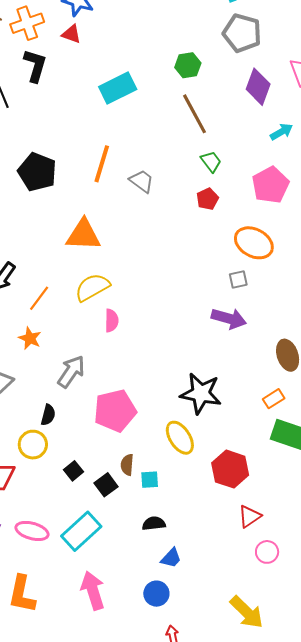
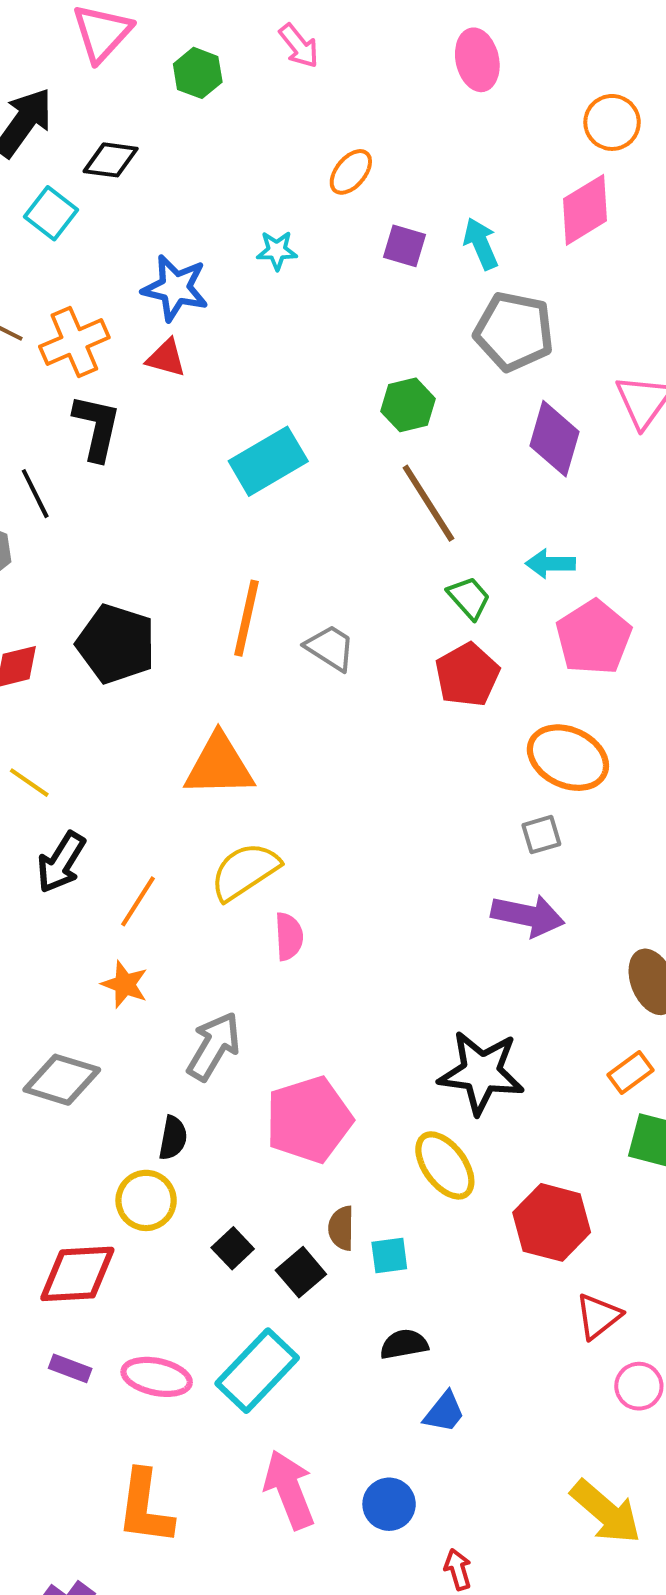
cyan arrow: (282, 132) -> (550, 564), moved, turned -145
red pentagon: (208, 199) -> (467, 675), size x1.4
blue circle: (156, 594) -> (389, 1504), moved

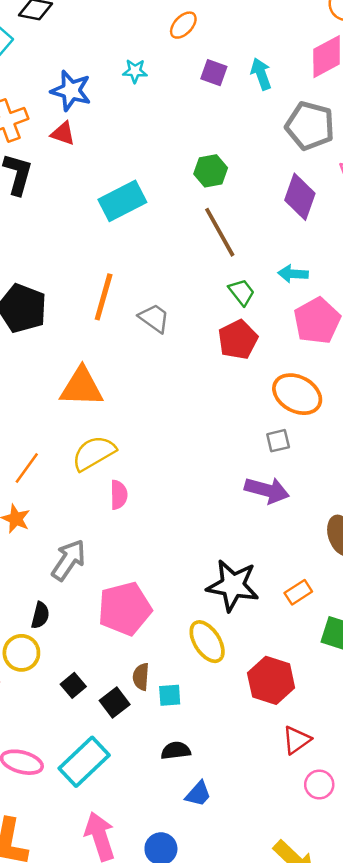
gray pentagon: (514, 331) -> (310, 126), moved
orange rectangle: (630, 1073) -> (298, 592), moved

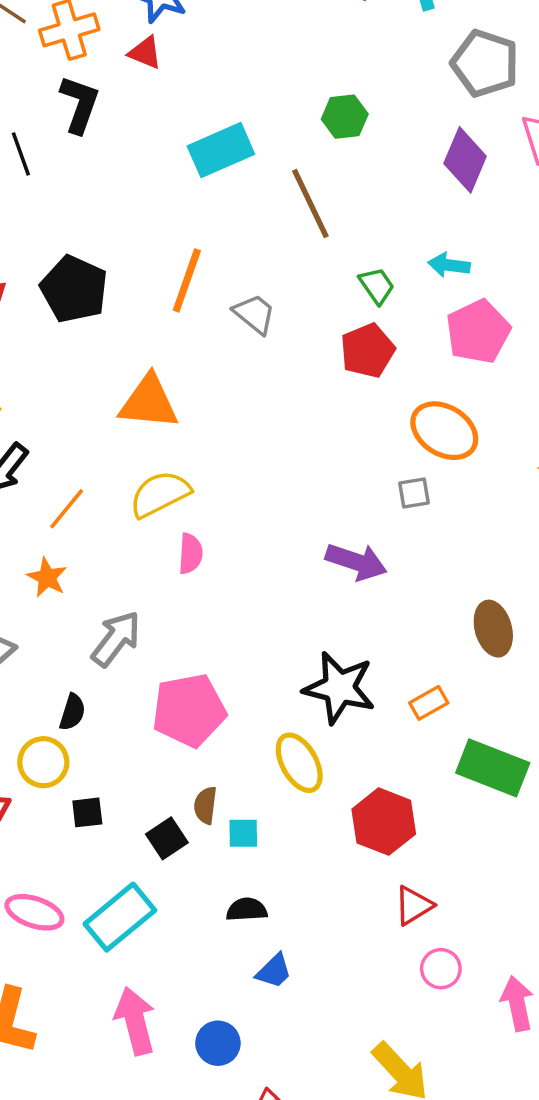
brown line: (220, 232) -> (310, 203), moved
purple arrow: (267, 490) -> (356, 562), moved
black square: (73, 685) -> (87, 812), moved, turned 30

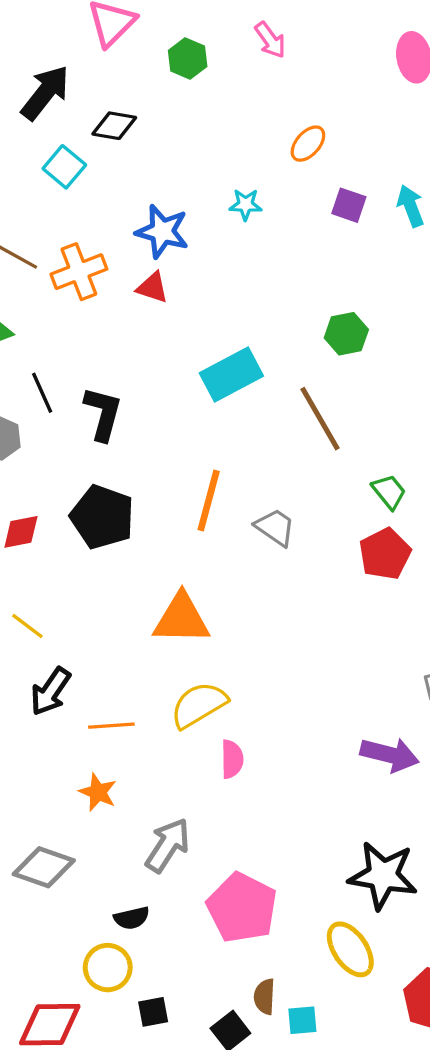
black L-shape: (80, 104) -> (103, 414), moved
orange line: (67, 509) -> (111, 726), turned 51
pink pentagon: (189, 710) -> (242, 908), turned -30
black semicircle: (72, 712) -> (132, 918), turned 64

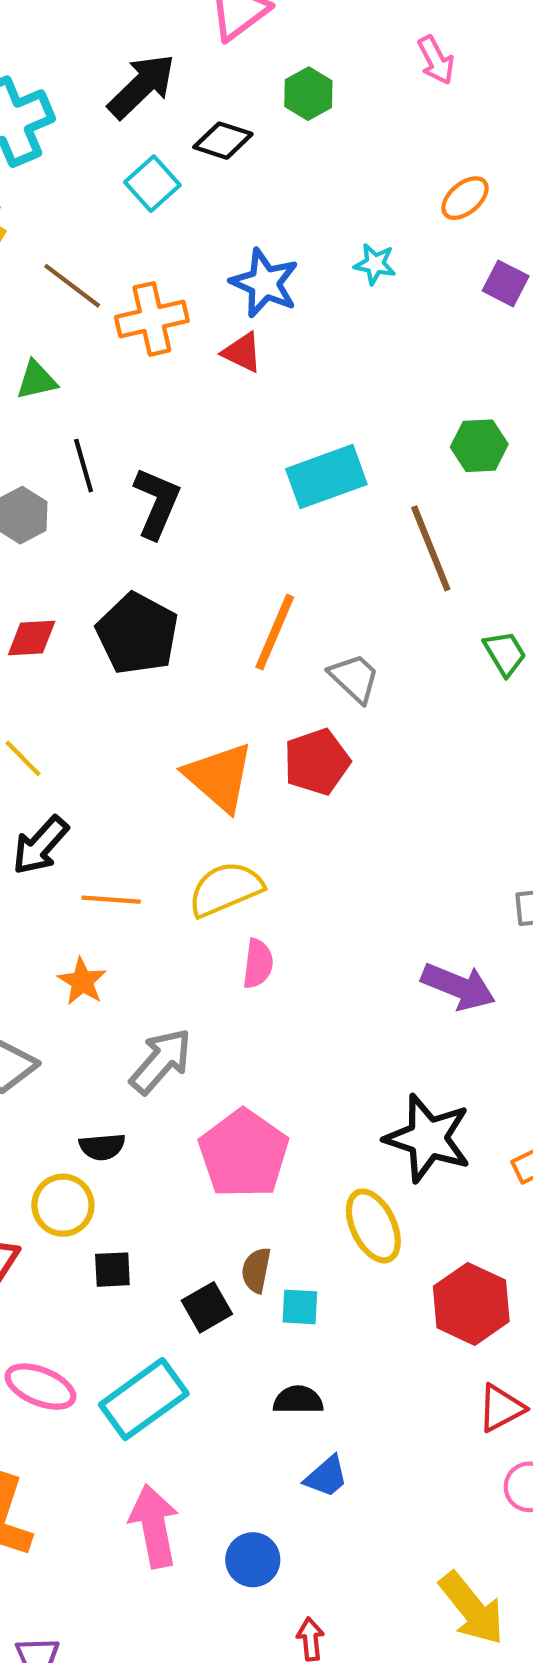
green hexagon: (188, 58) -> (308, 94), moved
red pentagon: (385, 554) -> (317, 762), moved
orange triangle: (181, 619) -> (219, 777), turned 32

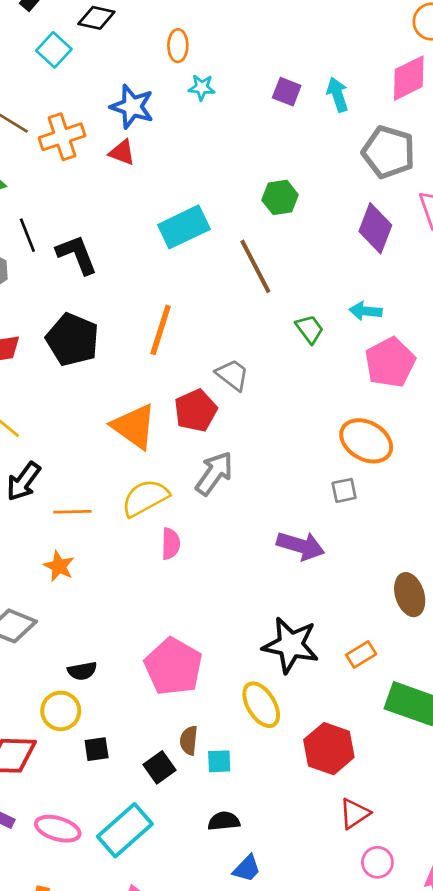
orange ellipse: (465, 198) -> (178, 46), moved, turned -44
black L-shape: (157, 503) -> (77, 254), turned -39
gray trapezoid: (354, 678) -> (232, 375), moved
gray arrow: (161, 1061) -> (214, 473), moved

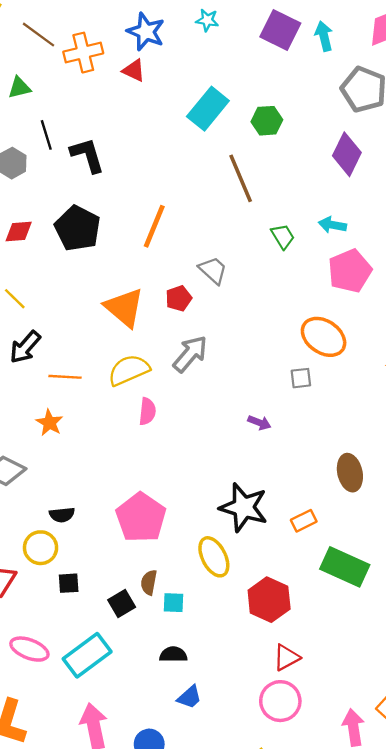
purple square: (287, 92) -> (280, 30), size x1.6
cyan rectangle: (184, 227) -> (208, 109), moved, turned -30
red pentagon: (196, 411) -> (179, 298), size x0.7
purple arrow: (301, 546) -> (259, 423), size x0.6
pink circle: (377, 862) -> (280, 701), moved, size x1.5

